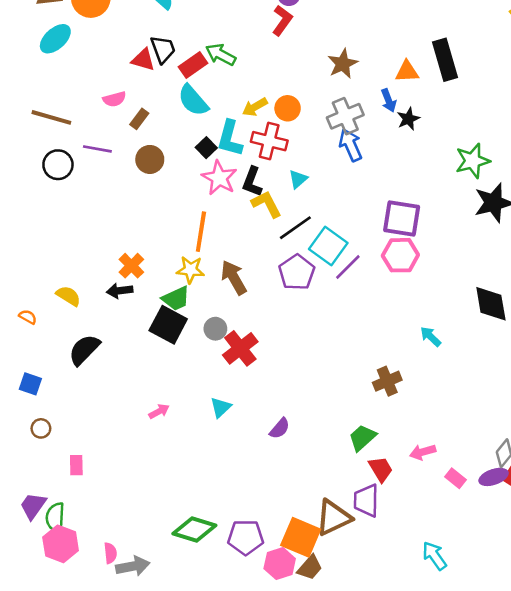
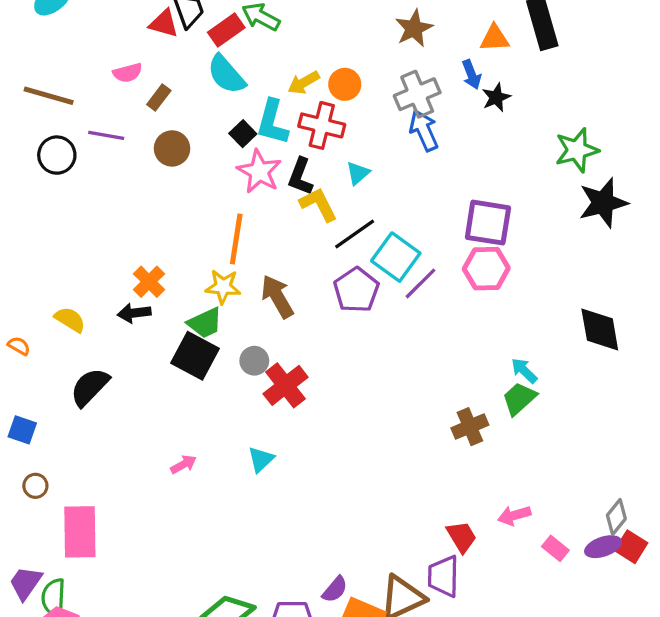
purple semicircle: (280, 428) -> (335, 589), moved
green trapezoid: (362, 438) -> (519, 399), moved
pink rectangle: (76, 465) -> (80, 532), size x2.0

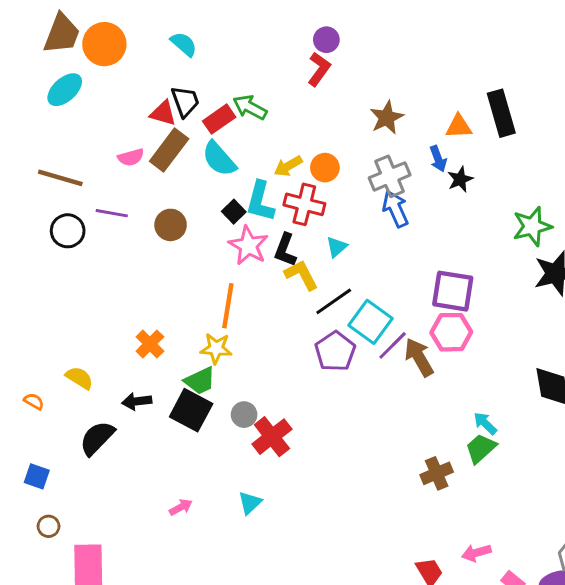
brown rectangle: (159, 97) -> (169, 150), moved, size x1.8
brown arrow: (277, 297) -> (419, 357), moved
black arrow: (134, 313) -> (137, 401), moved

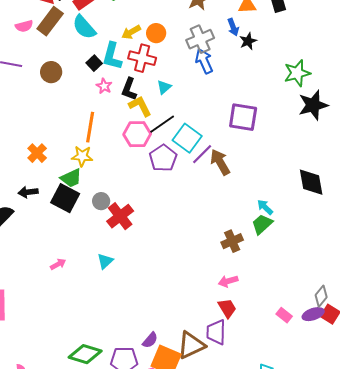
pink star: (248, 246) -> (104, 86), size x0.6
pink hexagon: (451, 332) -> (137, 134), moved
pink arrow: (476, 553) -> (228, 281), moved

